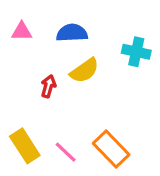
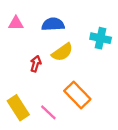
orange rectangle: (111, 149) -> (77, 95), moved

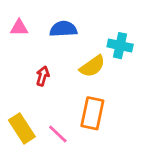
yellow semicircle: (62, 52) -> (92, 66), moved
orange rectangle: (77, 95) -> (92, 113), turned 56

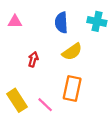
blue semicircle: (63, 29) -> (61, 23), moved, turned -90
cyan cross: (120, 46) -> (97, 21), moved

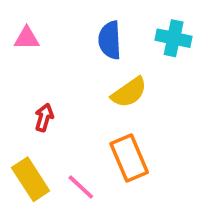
red arrow: (33, 59) -> (44, 117), moved
orange rectangle: (72, 88) -> (129, 158), turned -35

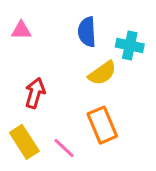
cyan cross: (174, 38) -> (130, 46), moved
red arrow: (44, 117) -> (35, 93), size x1.4

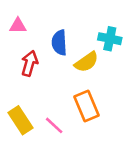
blue semicircle: (87, 32) -> (59, 43), moved
red arrow: (35, 93) -> (30, 63), moved

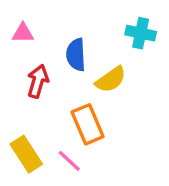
cyan cross: (110, 39) -> (141, 33), moved
orange rectangle: (87, 106) -> (88, 124), moved

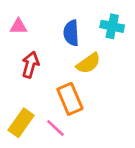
blue semicircle: (76, 55) -> (71, 33), moved
yellow rectangle: (26, 154) -> (21, 123), turned 68

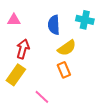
orange rectangle: (70, 99) -> (64, 70), moved, size x0.7
yellow rectangle: (21, 123) -> (16, 75), moved

